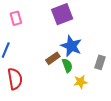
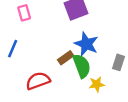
green semicircle: (67, 65) -> (82, 66), size x1.5
red semicircle: (15, 79) -> (38, 81), moved, turned -100

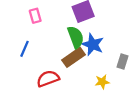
brown rectangle: (66, 58) -> (74, 57), size x1.5
green semicircle: (82, 66) -> (76, 37), moved

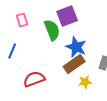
green semicircle: (76, 37) -> (52, 30), moved
brown rectangle: (74, 57) -> (74, 64), moved

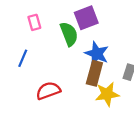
brown rectangle: (74, 64) -> (94, 73), turned -40
yellow star: (85, 82) -> (107, 94), size x1.5

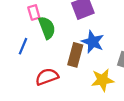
green semicircle: (69, 34) -> (47, 28), moved
brown rectangle: (94, 73) -> (75, 55), moved

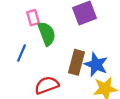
blue star: (93, 42) -> (96, 65), moved

